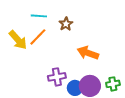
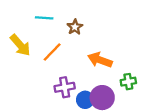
orange line: (38, 37) -> (52, 52), moved
green cross: (113, 84) -> (128, 82), moved

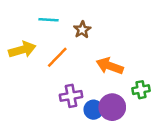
yellow arrow: (20, 45) -> (22, 50), turned -65

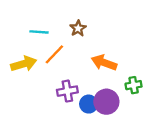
cyan line: (49, 20) -> (39, 32), moved
yellow arrow: (22, 50) -> (24, 64), moved

